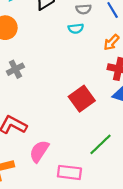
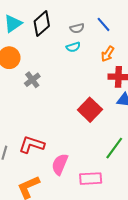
gray cross: (15, 69) -> (32, 80), moved

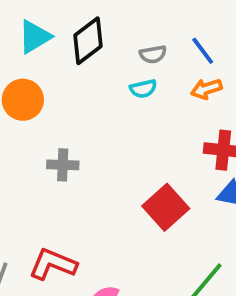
orange arrow: (108, 54) -> (206, 89), moved, turned 35
gray cross: (32, 80) -> (63, 165), moved, turned 35

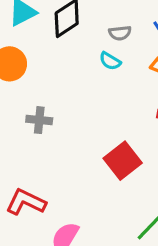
cyan semicircle: (143, 89) -> (110, 61), turned 40

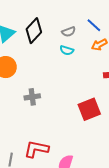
red square: (123, 161) -> (89, 109), turned 30

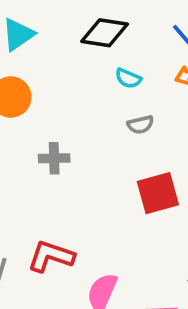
black diamond: (34, 31) -> (105, 33), moved, turned 50
gray semicircle: (69, 32) -> (140, 125), moved

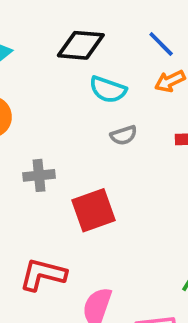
cyan semicircle: (128, 78) -> (108, 90), size x1.4
red square: (158, 193) -> (94, 210), moved

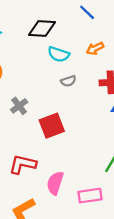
blue line: (161, 44) -> (87, 12), moved
gray cross: (39, 175) -> (19, 106), turned -30

